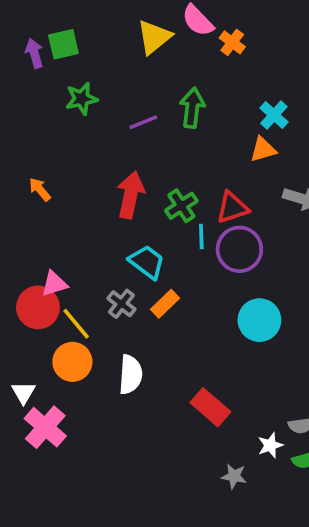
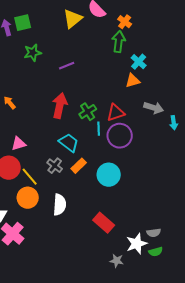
orange cross: (232, 42) -> (125, 22), moved
green arrow: (192, 108) -> (119, 42), moved
pink triangle: (54, 284) -> (19, 144), moved
cyan circle: (259, 320) -> (109, 175), moved
white star: (270, 445) -> (137, 244), size x1.5

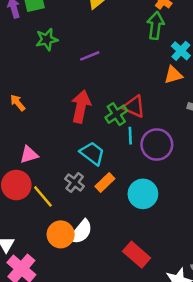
red triangle: (116, 113) -> (134, 107), moved, turned 42
orange circle: (28, 198) -> (61, 234), moved
white semicircle: (60, 205) -> (81, 232), turned 35

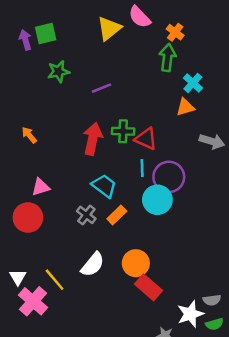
green cross: (116, 114) -> (123, 131), moved, turned 35
cyan circle: (143, 194) -> (157, 200), moved
yellow line: (43, 196) -> (55, 280), moved
orange circle: (61, 234) -> (136, 263), moved

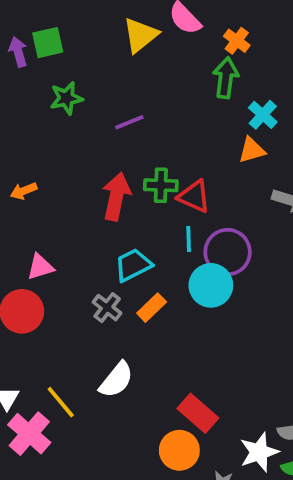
orange arrow: (29, 135) -> (24, 191), turned -72
cyan trapezoid: (104, 186) -> (133, 265), turned -64
orange circle: (136, 263) -> (179, 450), moved

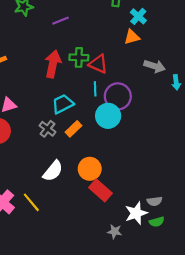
yellow line: (61, 402) -> (31, 202), moved
orange circle: (179, 450) -> (90, 169), moved

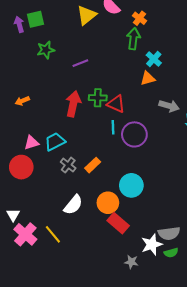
cyan trapezoid: (63, 104) -> (55, 142), moved
cyan circle: (108, 116) -> (131, 185), moved
gray semicircle: (155, 201) -> (169, 233), size x1.5

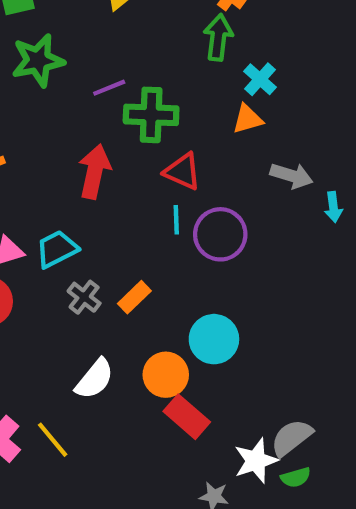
green star: (46, 50) -> (38, 60), size x1.4
green cross: (98, 98) -> (151, 115), moved, size x1.4
gray semicircle: (169, 233) -> (291, 438), turned 150

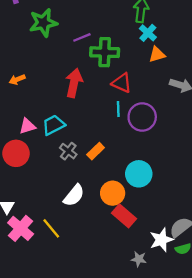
cyan cross: (260, 79) -> (148, 33), moved

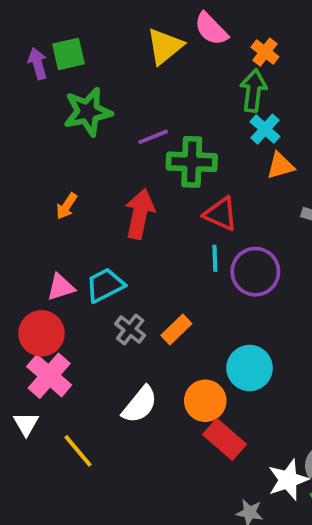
orange arrow: (17, 79) -> (67, 206), moved, turned -35
pink cross: (21, 228) -> (49, 376), moved
yellow line: (51, 228) -> (78, 451), moved

